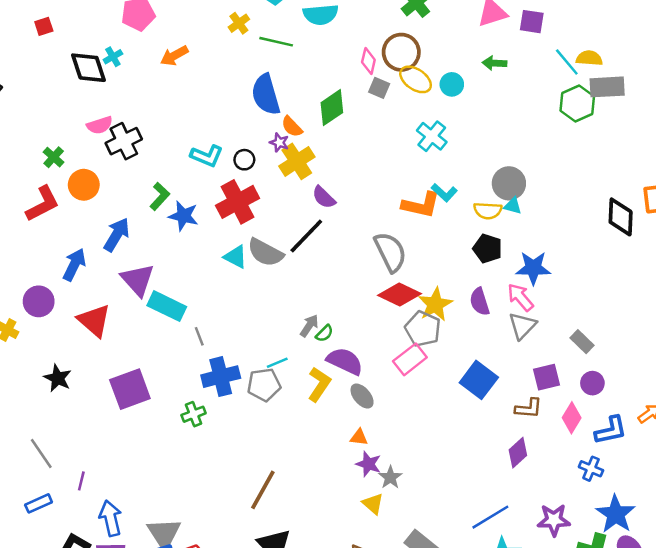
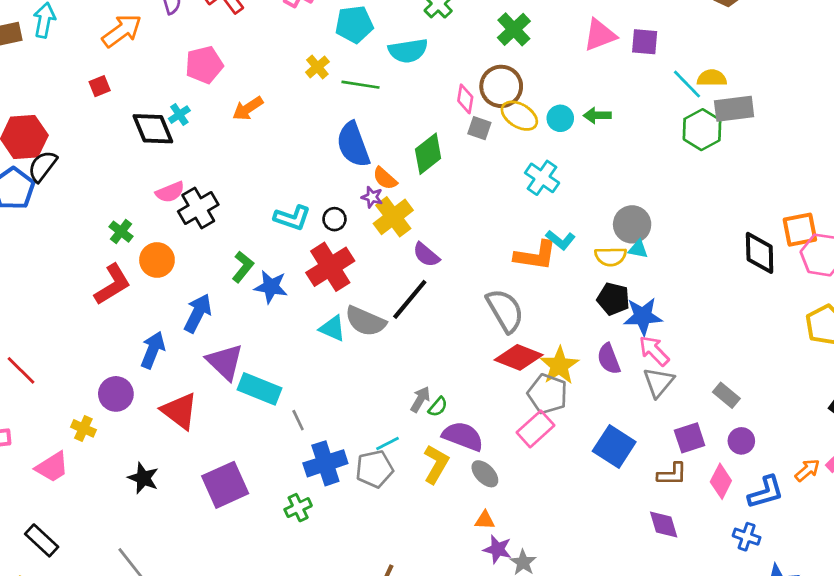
green arrow: (494, 63) -> (597, 115), moved
blue star: (533, 268) -> (643, 316), moved
purple diamond: (518, 453) -> (664, 524), turned -60

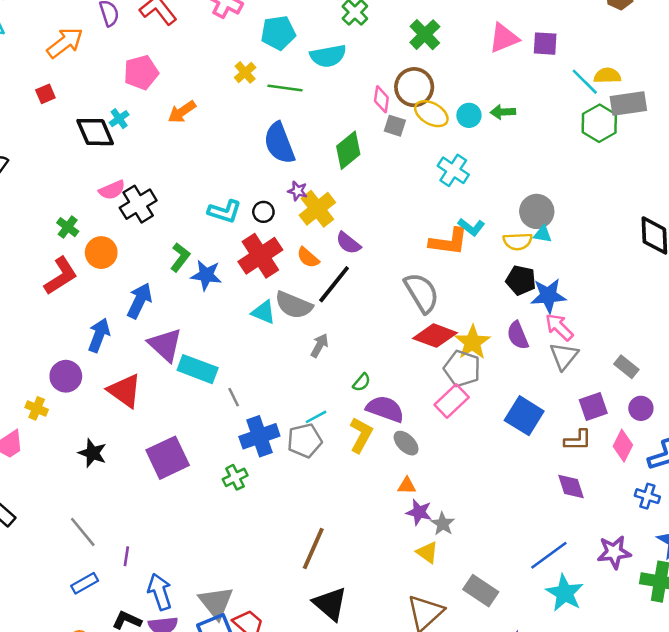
orange semicircle: (385, 178) -> (308, 258), moved
gray arrow: (420, 399) -> (319, 345), moved

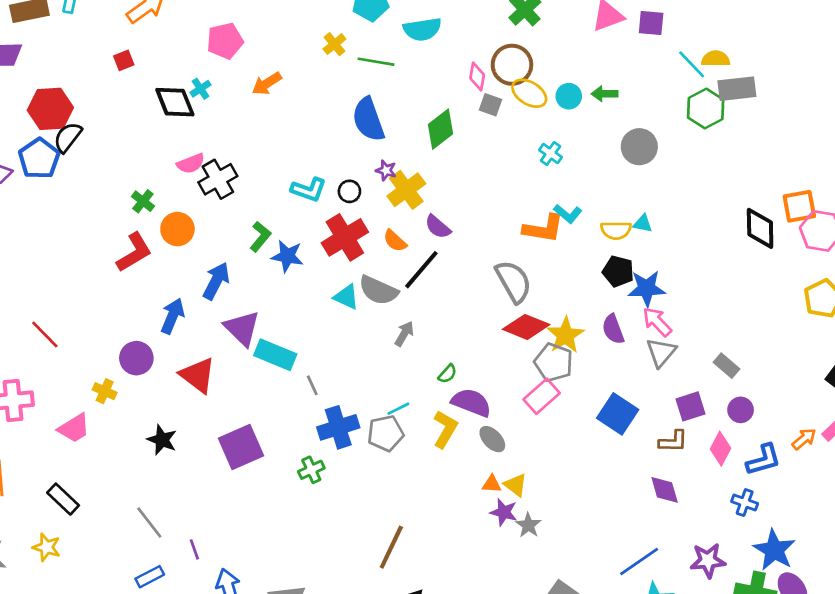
cyan cross: (453, 170) -> (551, 154), size x0.7
gray circle: (537, 211) -> (639, 147), moved
yellow triangle: (427, 552) -> (515, 485), moved
purple line: (126, 556) -> (194, 549), turned -30

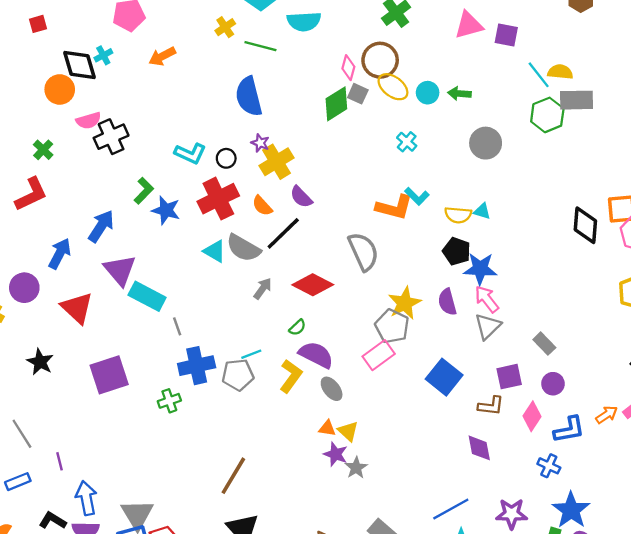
green diamond: (441, 129) -> (336, 104), moved
orange circle: (177, 229) -> (60, 89), moved
red diamond: (526, 327) -> (313, 285), moved

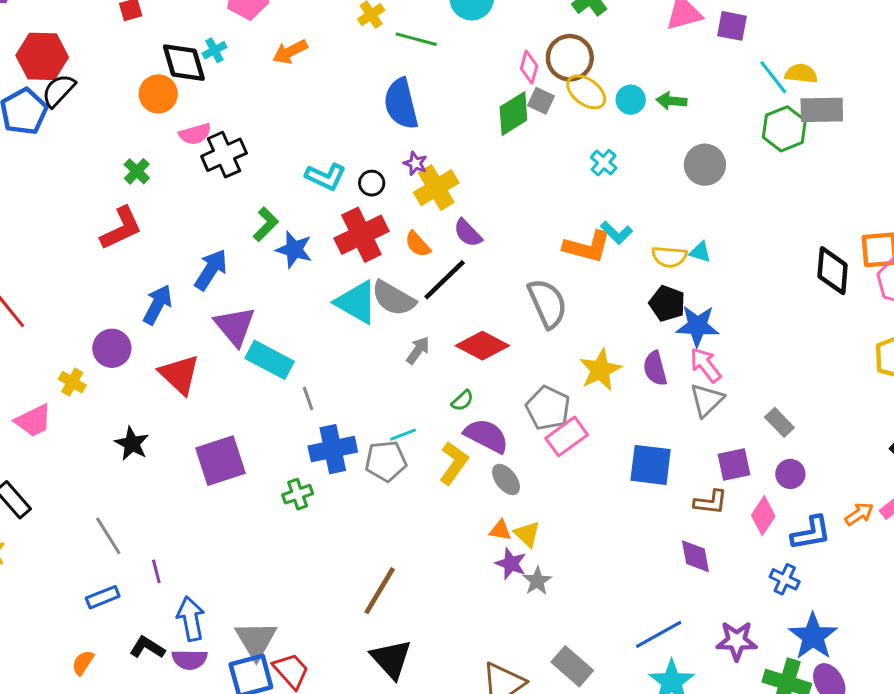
cyan triangle: (215, 251) -> (356, 302), size x1.5
gray pentagon: (392, 326) -> (548, 408), moved
blue square: (444, 377) -> (651, 465), turned -32

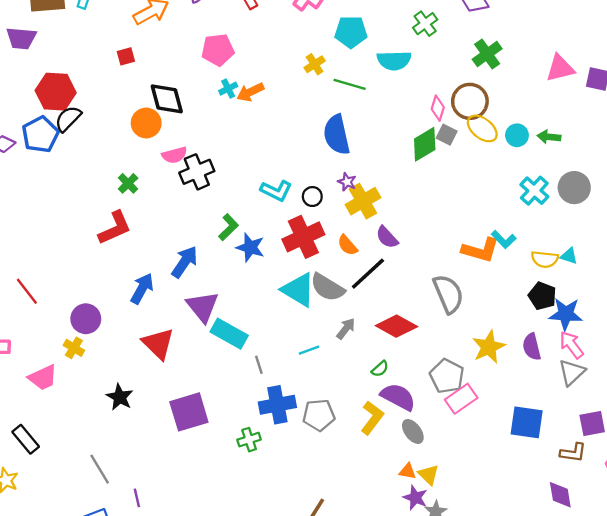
cyan cross: (214, 50) -> (228, 89), moved
cyan cross: (604, 163) -> (534, 191), moved, size x1.4
purple circle: (112, 348) -> (86, 319), moved
cyan line: (403, 435) -> (309, 350), moved

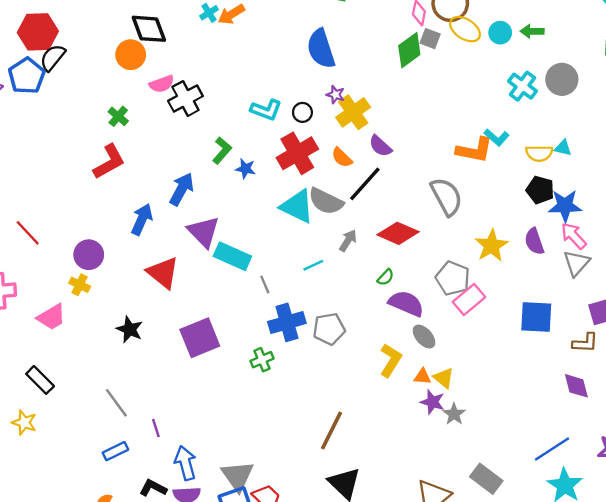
blue star: (250, 247) -> (246, 169), size x0.7
yellow L-shape: (372, 418) -> (391, 360), moved

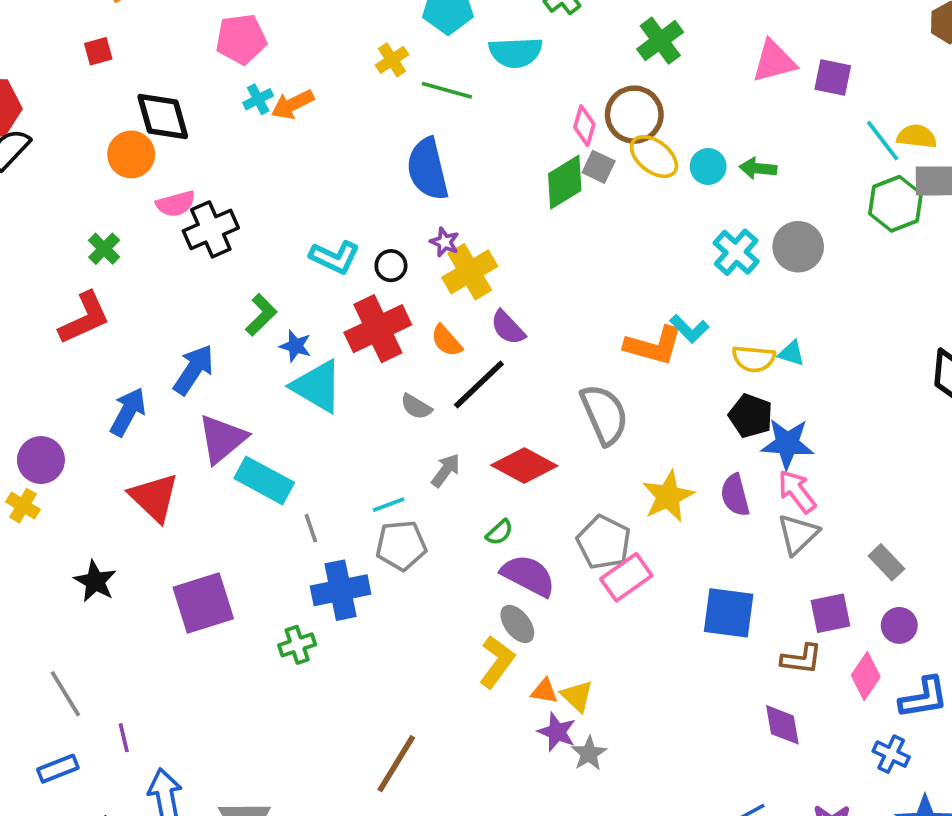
gray semicircle: (326, 201) -> (416, 407), size x0.6
cyan triangle: (297, 206) -> (317, 386), moved
purple triangle: (203, 232) -> (222, 439), turned 30
gray pentagon: (329, 329) -> (401, 545), moved
gray ellipse: (424, 337) -> (517, 624), moved

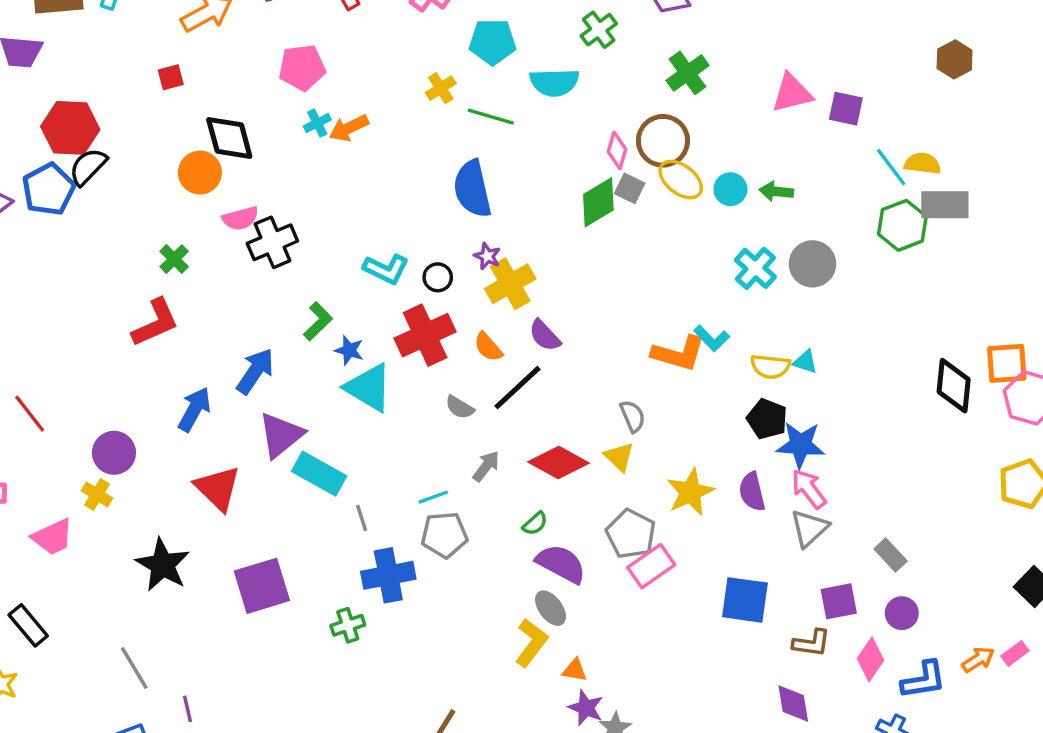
gray semicircle: (604, 414) -> (633, 416), size x0.6
black star: (95, 581) -> (163, 565), size x1.4
yellow triangle: (577, 696) -> (619, 457), moved

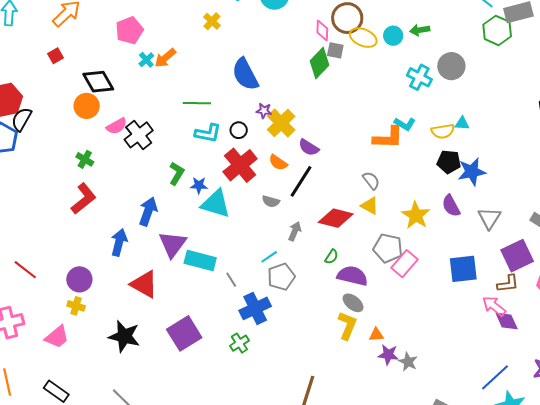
green line: (491, 117) -> (197, 103), moved
pink arrow: (809, 489) -> (494, 306), moved
purple square: (839, 601) -> (517, 256), size x1.4

